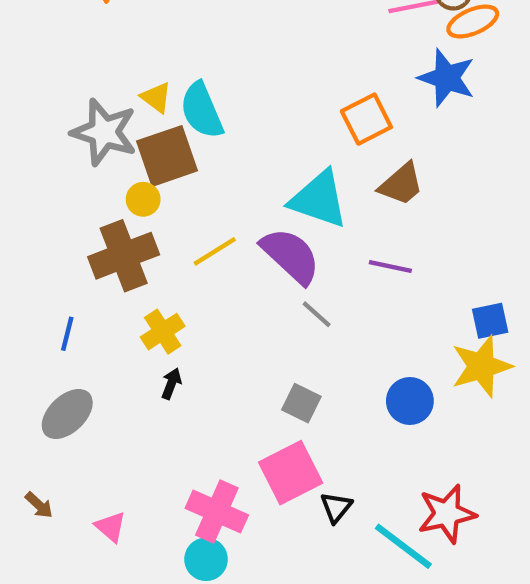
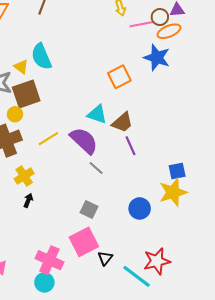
cyan semicircle: (202, 110) -> (41, 57), moved
brown trapezoid: (401, 184) -> (122, 122), moved
cyan triangle: (319, 199) -> (97, 114), size x0.7
purple line: (390, 267) -> (130, 146), turned 54

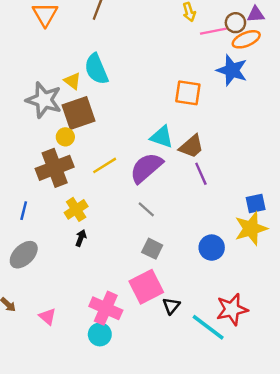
orange square: (119, 77) -> (188, 93), turned 35
purple semicircle: (84, 141) -> (146, 168), turned -84
gray line: (96, 168) -> (146, 209), moved

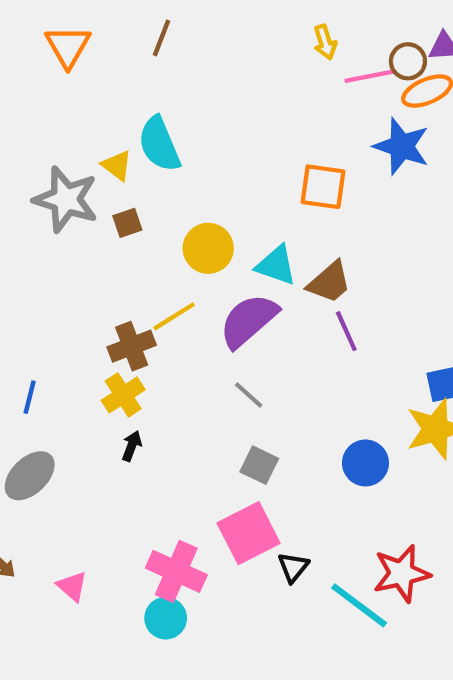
brown square: (78, 113) -> (127, 223), size x0.5
yellow circle: (65, 137) -> (208, 248), moved, size x1.5
brown cross: (55, 168) -> (132, 346), moved, size x0.7

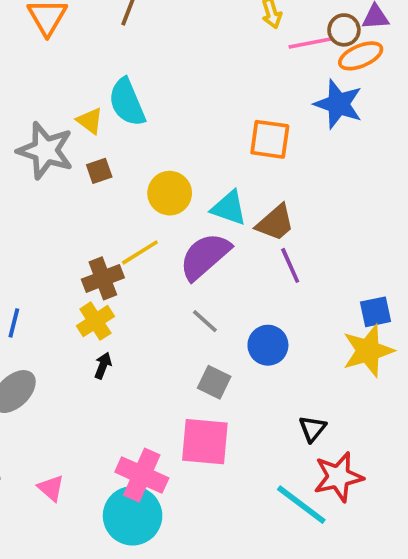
blue circle: (365, 463) -> (268, 345), moved
pink square: (249, 533) -> (205, 442), turned 32
black triangle: (293, 567) -> (312, 429), moved
cyan circle: (166, 618) -> (133, 516), size x1.6

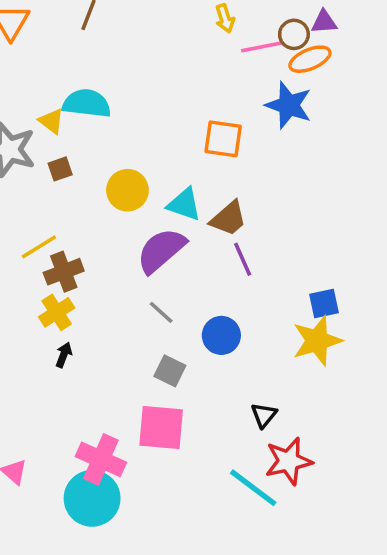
cyan semicircle: (127, 102) -> (87, 103), turned 120
yellow line: (140, 252) -> (39, 247), moved

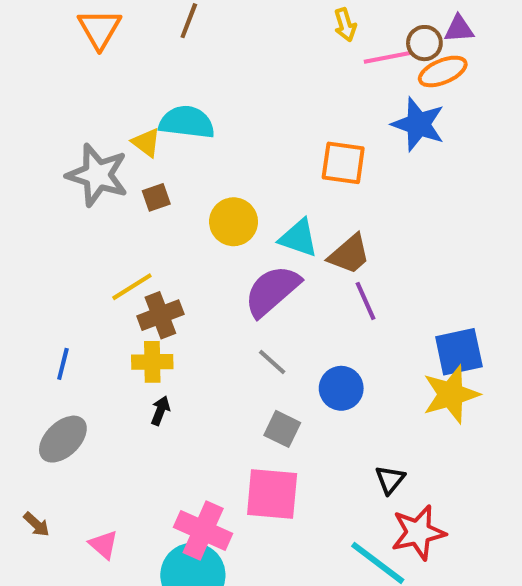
blue square: (324, 304) -> (459, 352), size x1.4
yellow cross: (57, 312) -> (152, 362), turned 32

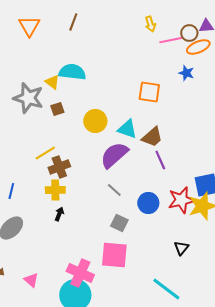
blue star: (418, 124) -> (186, 73), size x0.6
black triangle: (390, 480) -> (181, 248), moved
red star: (418, 533) -> (181, 200), moved

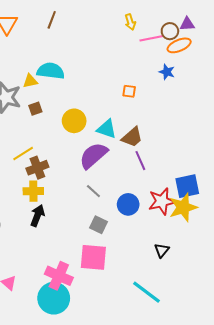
yellow triangle: (52, 82) -> (30, 81), turned -49
orange square: (149, 92) -> (129, 91), size x0.6
black arrow: (59, 214) -> (37, 216), size x1.5

